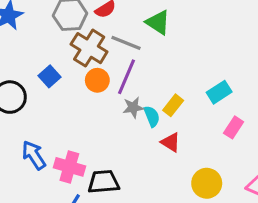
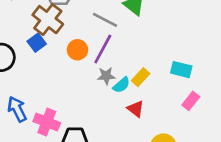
brown cross: (89, 48) -> (48, 20), moved
cyan rectangle: (219, 92) -> (181, 70), turned 42
cyan semicircle: (152, 116) -> (121, 85), turned 66

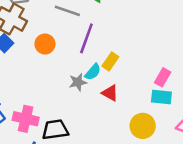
purple line: (103, 49) -> (86, 38), moved
cyan rectangle: (181, 70) -> (161, 97), moved
gray star: (106, 76) -> (78, 82), moved

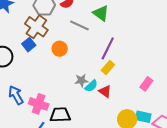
purple line: (86, 38) -> (108, 48), moved
cyan semicircle: (93, 72) -> (91, 86), moved
cyan rectangle: (161, 97) -> (143, 117), moved

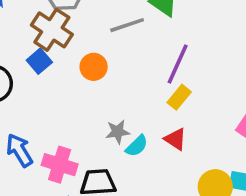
gray line: (79, 25) -> (127, 25), turned -42
gray star: (81, 81) -> (118, 132), moved
cyan semicircle: (91, 86) -> (137, 146), moved

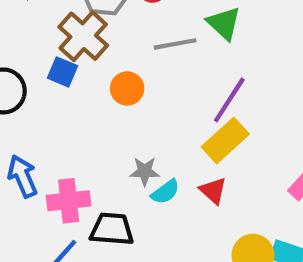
blue square: (39, 61) -> (63, 72), turned -35
yellow rectangle: (179, 97) -> (225, 140), size x1.5
pink cross: (60, 165) -> (69, 201), turned -32

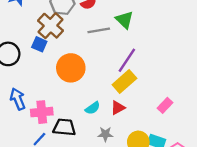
orange circle: (127, 88) -> (71, 68), moved, size x1.6
gray star: (145, 171) -> (105, 134), moved
red triangle: (213, 191) -> (118, 108), turned 49

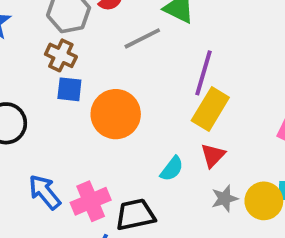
brown cross: (50, 26) -> (61, 55), size x0.7
blue square: (39, 44) -> (69, 89), moved
gray star: (105, 134) -> (225, 198), moved

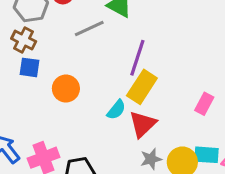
orange circle: (116, 114) -> (66, 89), size x0.7
red triangle: (213, 155) -> (143, 124), size x1.4
cyan semicircle: (172, 169) -> (116, 110), moved

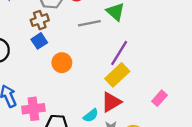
brown cross: (24, 40) -> (40, 20), turned 30
blue square: (30, 67) -> (39, 41), turned 35
cyan semicircle: (116, 110) -> (91, 116), moved

